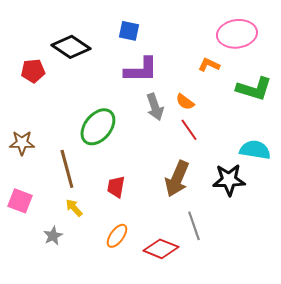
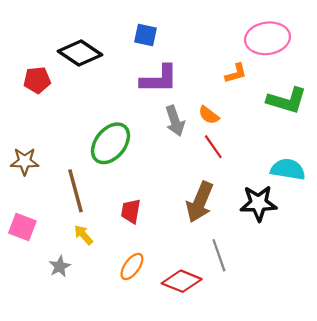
orange L-shape: (209, 65) -> (236, 73), turned 140

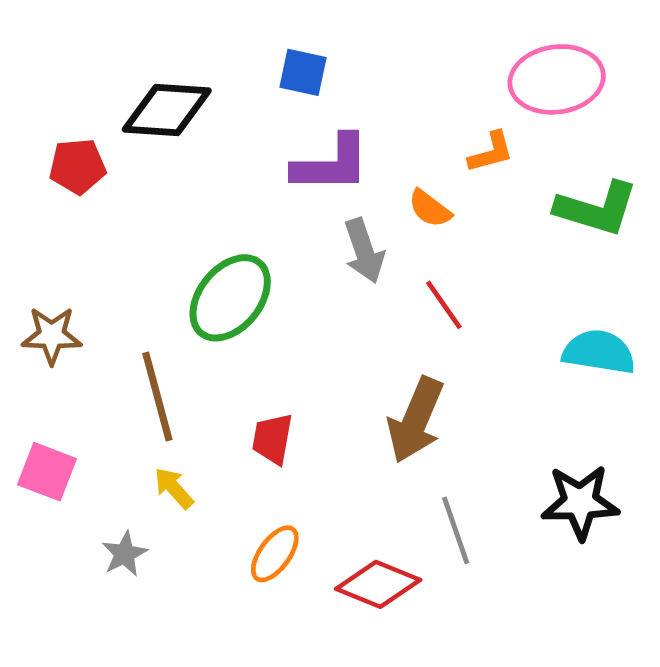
black diamond: (80, 53) -> (167, 110), turned -30
orange semicircle: (209, 115) -> (430, 209), moved
black star: (258, 203) -> (580, 502), moved

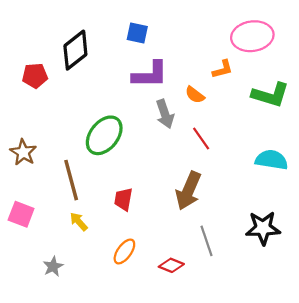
black diamond: (167, 110) -> (75, 50), turned -42
brown star: (52, 335) -> (23, 152), turned 30
gray star: (124, 554) -> (53, 266), moved
red diamond: (378, 584) -> (171, 265), size x0.7

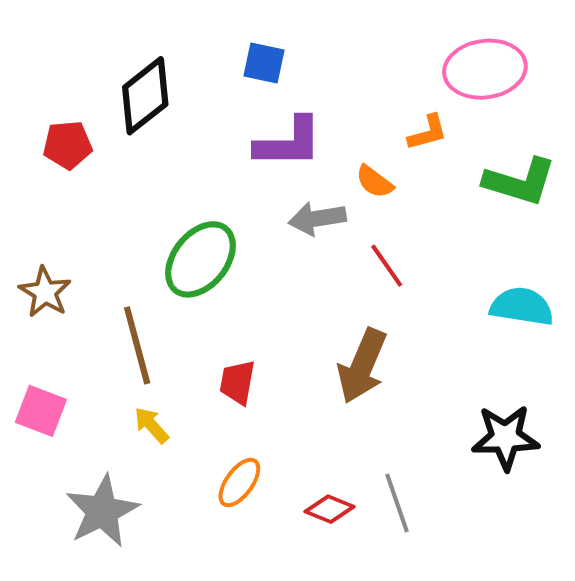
gray arrow: (165, 114) -> (317, 219), turned 100
gray line: (207, 241) -> (397, 503), moved
gray star: (53, 266) -> (102, 511), size x1.8

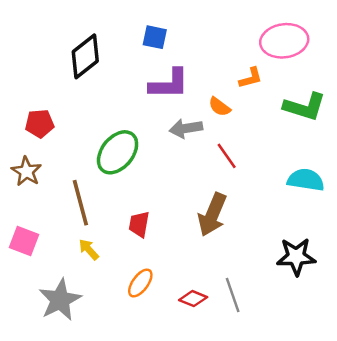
red pentagon: (67, 145) -> (40, 124), moved

